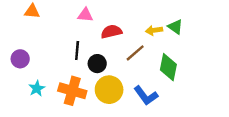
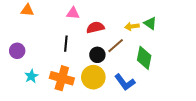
black circle: (97, 64) -> (97, 55), moved

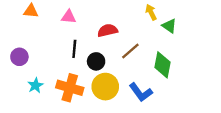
pink triangle: (73, 13) -> (69, 17), moved
yellow arrow: (132, 26) -> (151, 12), moved, turned 72
black circle: (97, 55) -> (96, 61), moved

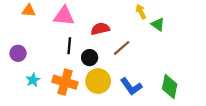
pink triangle: (69, 17) -> (64, 16), size x1.5
green diamond: (162, 65) -> (170, 86), moved

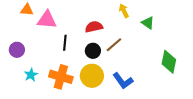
yellow arrow: (141, 12) -> (124, 11), moved
pink triangle: (64, 16) -> (47, 20), moved
black circle: (90, 58) -> (93, 51), moved
green diamond: (170, 86) -> (169, 62), moved

